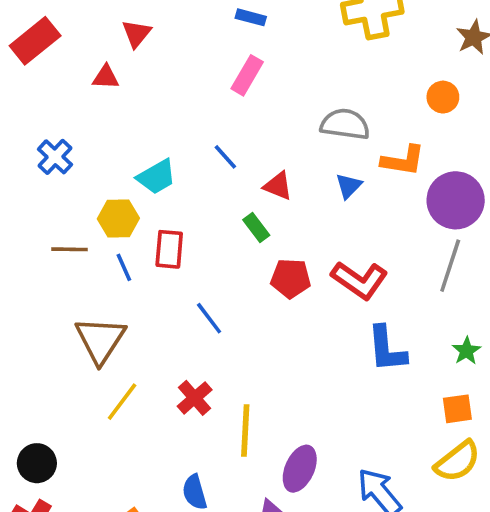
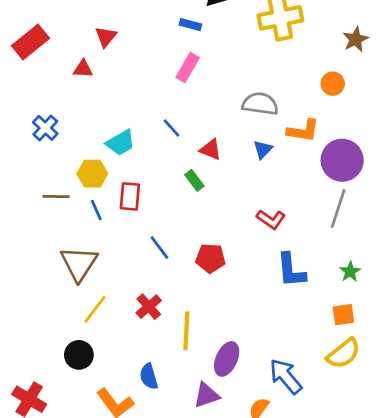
red pentagon: (291, 278) -> (210, 258), moved
red L-shape: (360, 280) -> (271, 219), size x0.7
black circle: (37, 463) -> (79, 355), moved

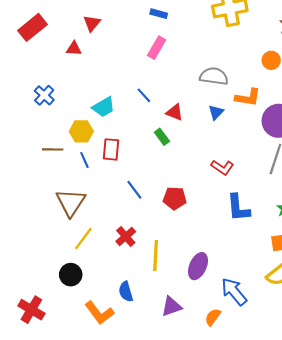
purple ellipse: (227, 359) -> (198, 266), moved

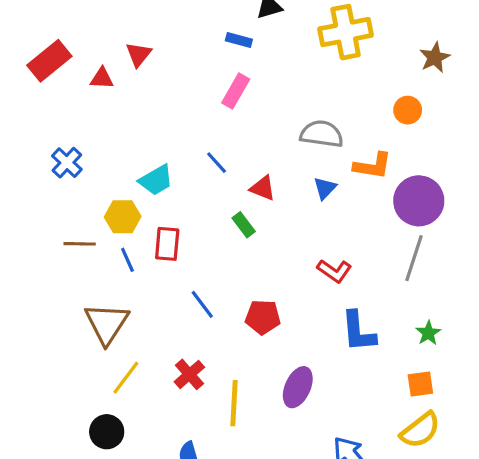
red triangle: (74, 49) -> (102, 78), moved
purple ellipse: (198, 266) -> (298, 387), moved

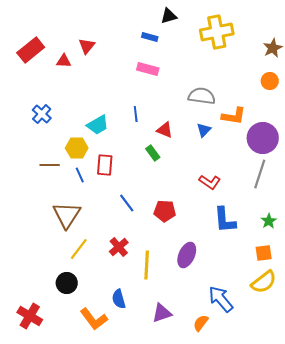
pink rectangle: (236, 91) -> (148, 69), turned 75
orange circle: (408, 110) -> (270, 81), moved
blue line: (217, 163) -> (136, 114), turned 35

